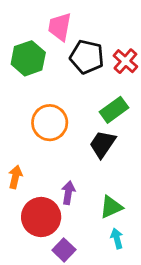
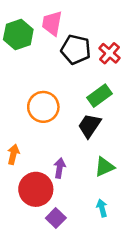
green hexagon: (28, 58) -> (18, 34), moved
green triangle: (111, 207) -> (104, 167), moved

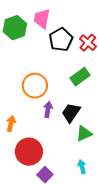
black pentagon: (76, 49) -> (61, 40), turned 30
black trapezoid: (89, 126) -> (71, 113), moved
purple arrow: (60, 168) -> (48, 110), moved

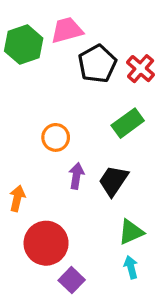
pink trapezoid: (42, 19) -> (67, 30), turned 65
orange circle: (35, 86) -> (56, 137), size x0.7
green triangle: (84, 134) -> (131, 232), moved

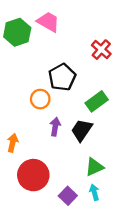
pink trapezoid: (67, 30) -> (48, 22), turned 45
black pentagon: (97, 64) -> (62, 77), moved
green rectangle: (128, 123) -> (97, 101), moved
purple square: (72, 280) -> (68, 196), moved

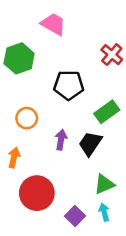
green hexagon: (17, 32) -> (19, 58), moved
black pentagon: (62, 77) -> (69, 85), turned 30
orange circle: (40, 99) -> (27, 118), moved

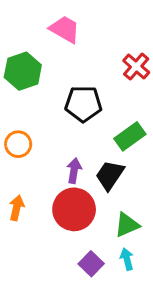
orange circle: (27, 118) -> (18, 144), moved
orange arrow: (14, 158) -> (17, 208), moved
red circle: (37, 193) -> (74, 209), moved

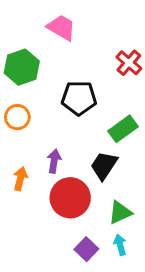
orange circle: (18, 144) -> (17, 117), moved
purple arrow: (74, 171) -> (54, 161), moved
orange arrow: (17, 208) -> (20, 179), moved

